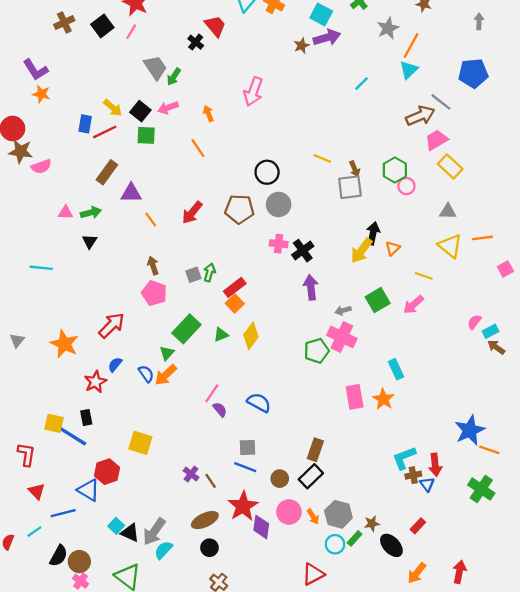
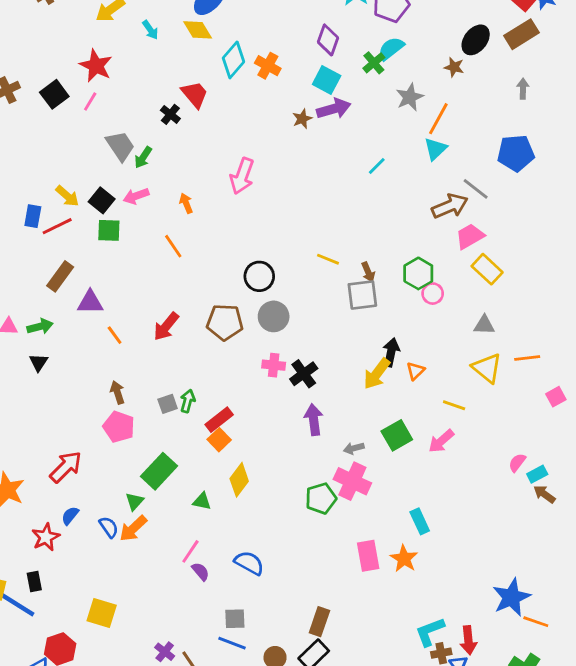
green triangle: (221, 335) -> (202, 501), moved, turned 35

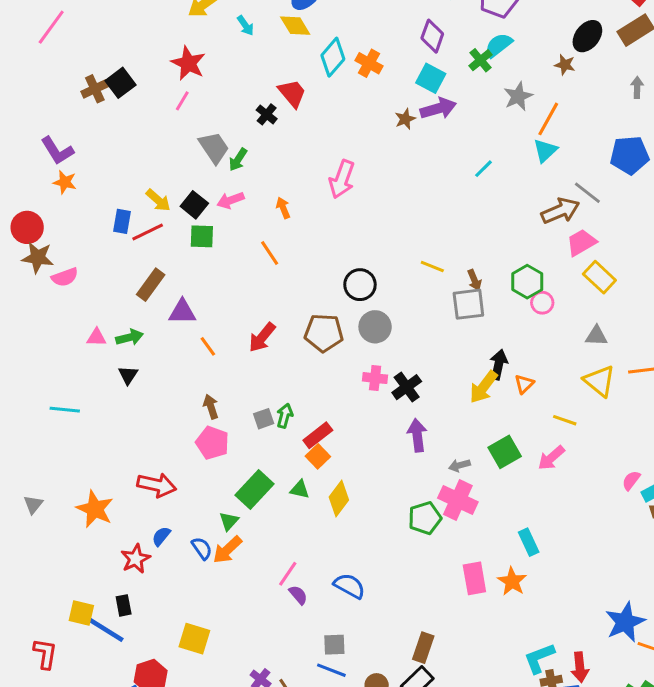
black square: (54, 94) -> (120, 83), moved
red arrow: (66, 467) -> (157, 485), turned 57
green triangle: (202, 501) -> (300, 489), moved

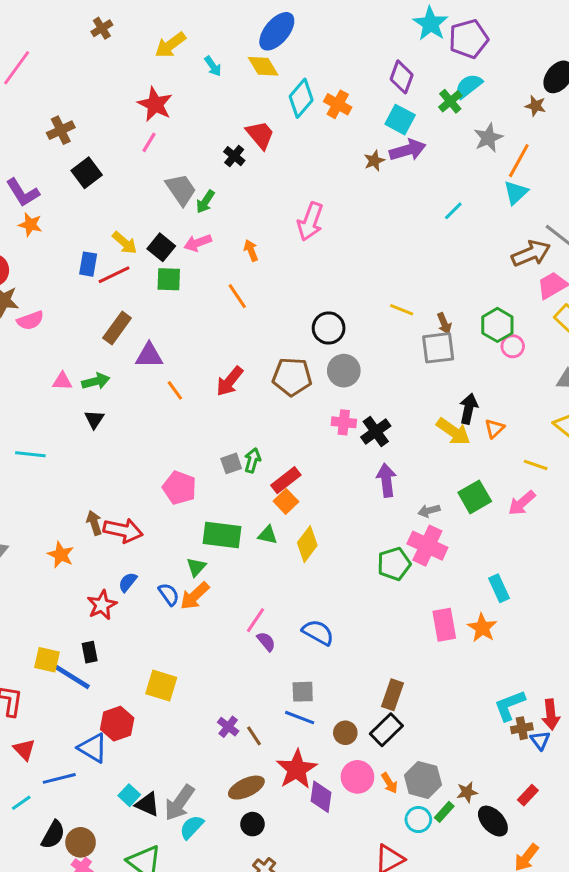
black square: (120, 83) -> (87, 173), moved
yellow arrow: (483, 387) -> (453, 431), turned -92
brown arrow: (211, 407) -> (94, 523), moved
green rectangle: (255, 489) -> (222, 535), turned 54
orange star: (95, 509) -> (61, 555), size x0.7

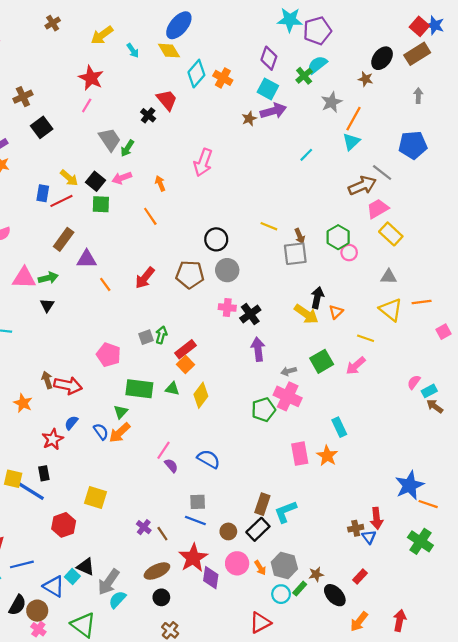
cyan star: (431, 24) -> (290, 20), turned -30
pink triangle: (62, 381) -> (24, 278), size x1.6
cyan L-shape: (510, 705) -> (285, 512), moved
blue triangle: (93, 748) -> (54, 586), moved
black triangle: (147, 804) -> (86, 567), moved

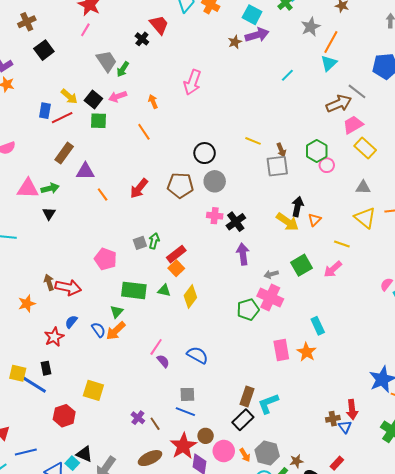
orange star: (23, 403) -> (27, 304), turned 30
brown circle: (228, 531) -> (206, 436), moved

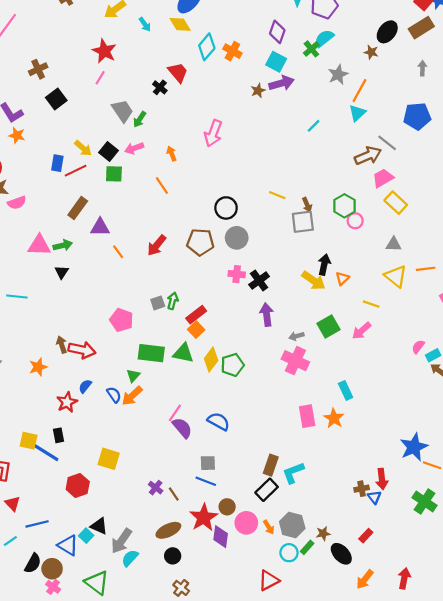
green triangle: (164, 290) -> (183, 353), size x1.5
green pentagon: (248, 310) -> (232, 365), moved
purple semicircle: (163, 361) -> (182, 428), size x1.5

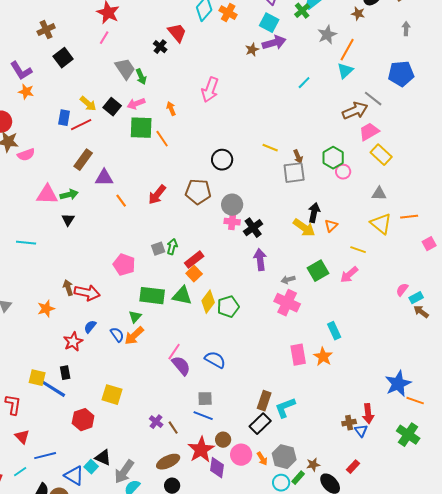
green arrow: (140, 119) -> (141, 77), turned -56
green square: (114, 174) -> (141, 128), moved, size x1.4
gray circle: (237, 238) -> (232, 205), moved

